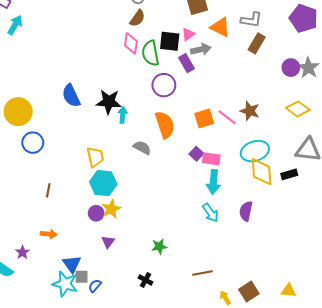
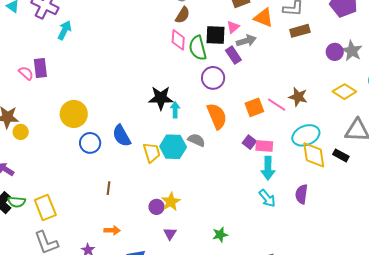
brown rectangle: (257, 43) -> (300, 31), turned 48
blue semicircle: (71, 96) -> (122, 136), moved
black rectangle: (289, 174) -> (341, 155), turned 49
cyan hexagon: (103, 183) -> (173, 147), moved

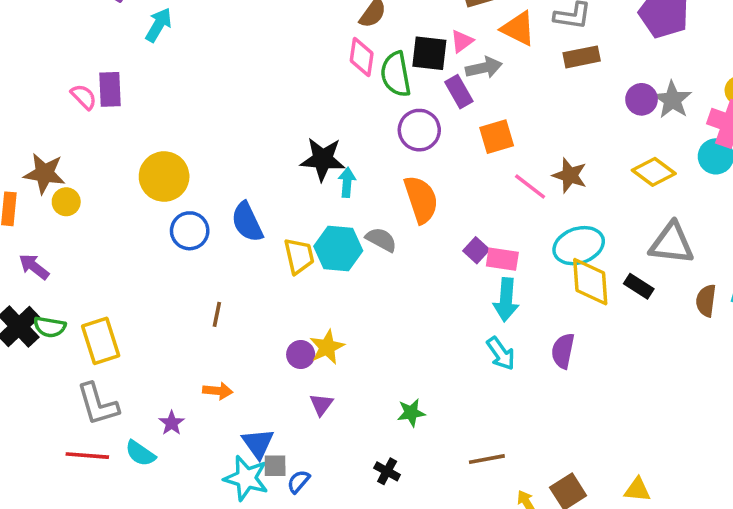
orange square: (254, 107) -> (497, 137), moved

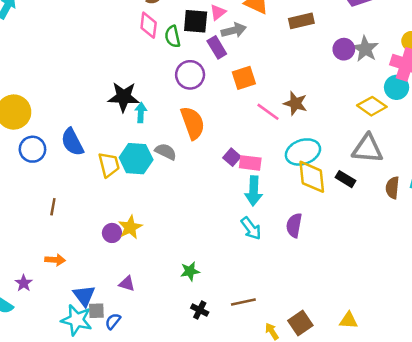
green semicircle: (396, 74) -> (173, 37), size x0.7
yellow diamond: (654, 172) -> (372, 106), moved
purple triangle: (321, 404) -> (127, 284), moved, turned -48
black cross: (387, 471) -> (200, 310), moved

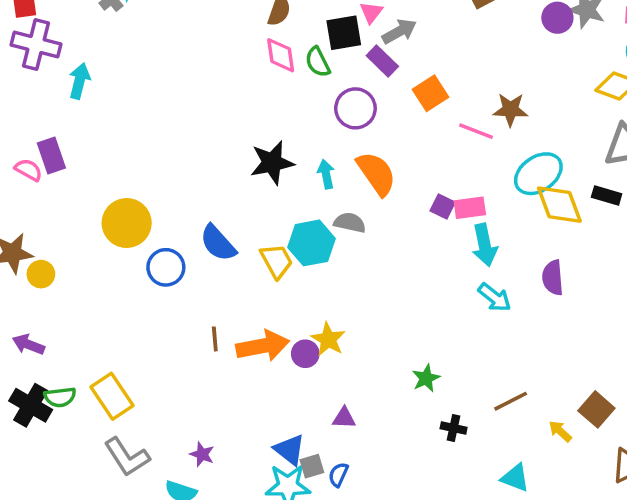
cyan arrow: (141, 113) -> (326, 174), moved
orange arrow: (55, 260) -> (263, 346), moved, size x1.8

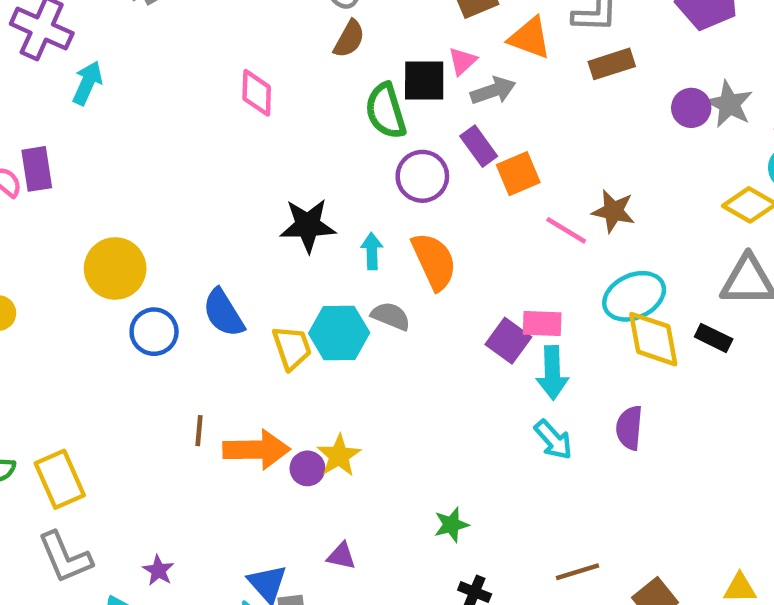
pink diamond: (281, 55) -> (257, 93), moved
purple rectangle: (382, 61) -> (479, 146), moved
green semicircle: (318, 62) -> (386, 111), size x1.4
purple square: (443, 206) -> (508, 341), moved, size x1.4
brown line: (511, 401) -> (578, 572), moved

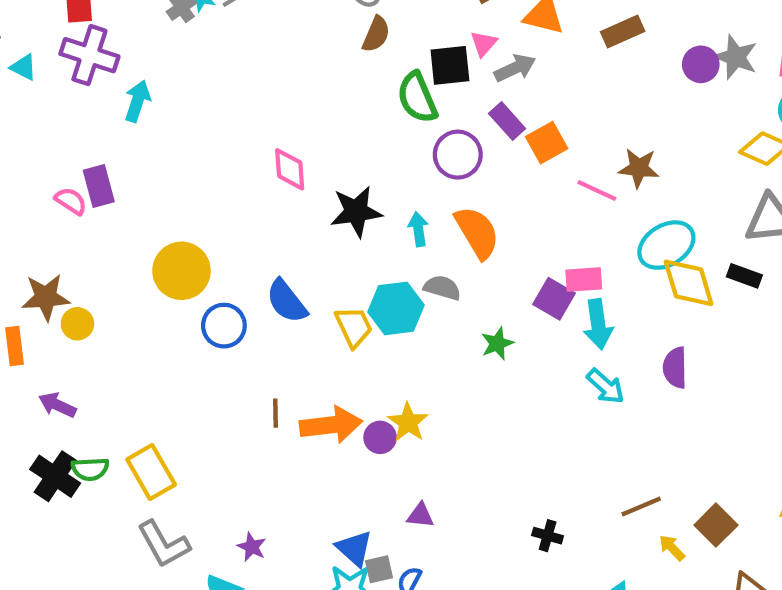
pink diamond: (257, 93) -> (290, 169), moved
green star: (451, 525) -> (497, 343), moved

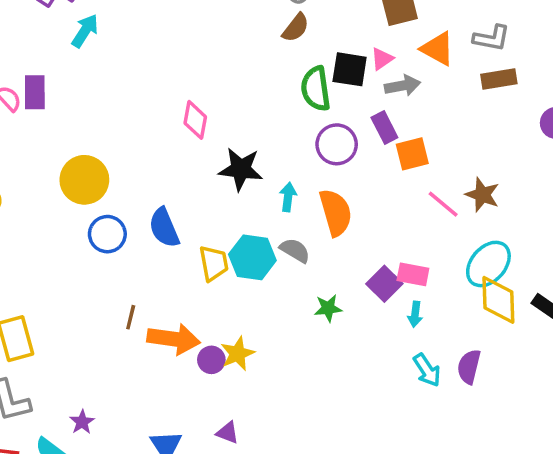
cyan ellipse: (666, 245) -> (488, 264), turned -33
cyan arrow: (598, 324) -> (415, 314), size x0.6
cyan arrow: (606, 386) -> (427, 370), moved

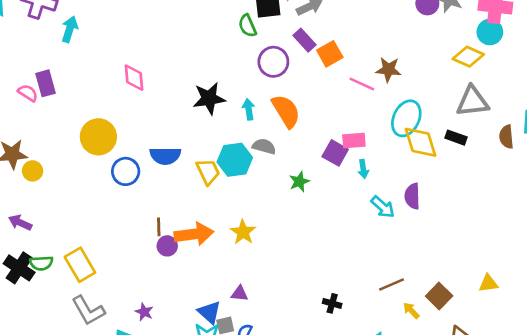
green semicircle: (316, 89) -> (247, 26), size x0.7
pink diamond: (195, 120) -> (134, 78), moved
blue semicircle: (164, 228) -> (165, 156), turned -52
purple circle: (211, 360) -> (167, 246), moved
purple triangle: (228, 433) -> (239, 294), moved

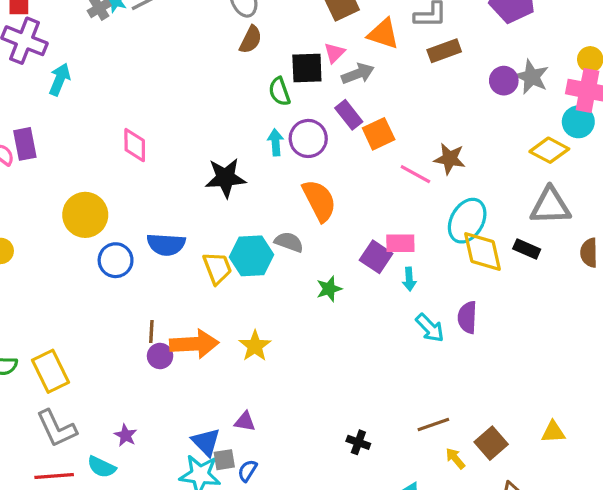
cyan arrow: (249, 109) -> (276, 142), moved

